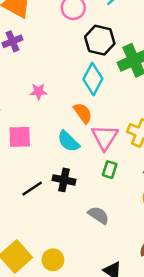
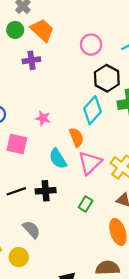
pink star: (39, 92) -> (43, 118), moved
green rectangle: (110, 170) -> (86, 204), moved
black cross: (64, 180) -> (46, 191), turned -30
gray semicircle: (98, 215) -> (31, 229), moved

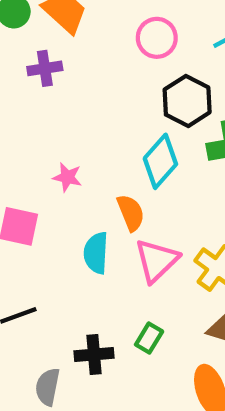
cyan semicircle: (58, 159) -> (96, 253), turned 35
black cross: (46, 191) -> (94, 354), moved
gray semicircle: (31, 229) -> (48, 387), turned -126

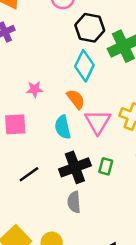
black cross: (94, 354) -> (75, 167), moved, size x1.4
gray semicircle: (48, 387) -> (74, 202), moved

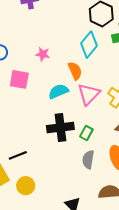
cyan semicircle: (63, 127) -> (58, 91), turned 66
black line: (29, 174) -> (18, 155), moved
gray semicircle: (74, 202) -> (88, 160), moved

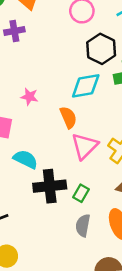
cyan diamond: (89, 45) -> (86, 86), turned 40
cyan semicircle: (58, 91) -> (25, 159), moved, turned 48

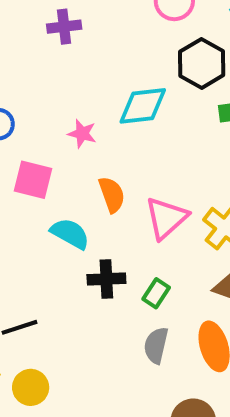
cyan diamond: (86, 86) -> (143, 106), moved
orange semicircle: (68, 117) -> (112, 195), moved
black cross: (50, 186) -> (106, 279), size x0.7

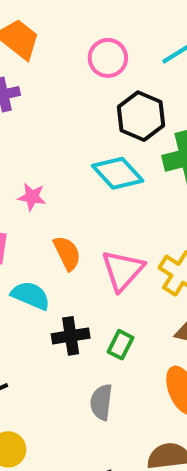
cyan diamond: (143, 106) -> (118, 173), moved, turned 60
gray semicircle: (156, 345) -> (101, 402), moved

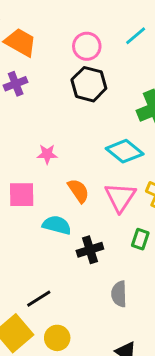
black hexagon: (141, 116) -> (89, 84), moved
cyan diamond: (118, 173) -> (125, 151), moved
green rectangle: (121, 345) -> (140, 239), moved

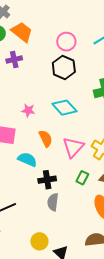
cyan diamond: (125, 151) -> (64, 108), moved
gray semicircle: (119, 294) -> (53, 202), moved
yellow circle: (57, 338) -> (39, 241), moved

